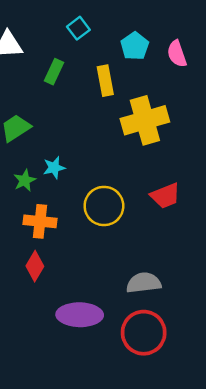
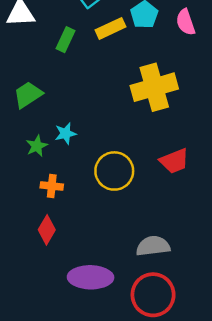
yellow rectangle: (105, 81) -> (111, 28), moved, turned 76
orange cross: (40, 221) -> (52, 186), size x0.7

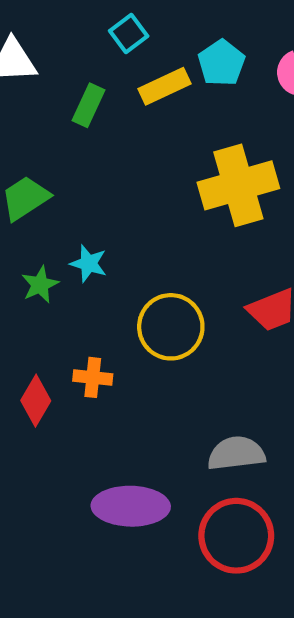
cyan star: (65, 133) -> (89, 263), turned 30
orange cross: (52, 186) -> (93, 377), moved
red diamond: (47, 230) -> (36, 401), moved

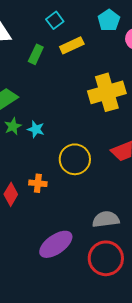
cyan pentagon: (221, 63) -> (109, 20), moved
green star: (40, 285) -> (13, 126), moved
purple ellipse: (131, 506) -> (56, 244), turned -36

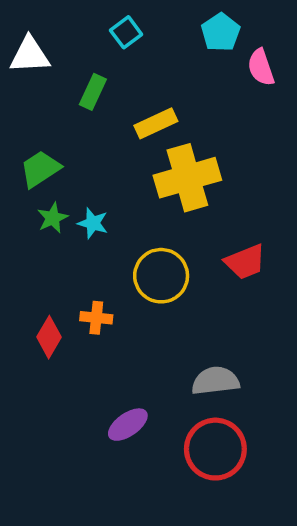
yellow rectangle: (72, 45) -> (156, 123), moved
yellow cross: (107, 92) -> (187, 178), moved
purple ellipse: (56, 244) -> (128, 425), size x0.7

